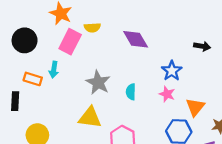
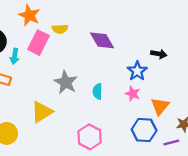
black arrow: (202, 46) -> (159, 54), moved
cyan arrow: (54, 70) -> (15, 56), moved
yellow triangle: (90, 118) -> (42, 112), moved, turned -40

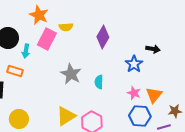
purple diamond: (102, 40) -> (103, 37), turned 60
pink star: (133, 94) -> (134, 93), moved
yellow triangle: (42, 112) -> (66, 116), moved

